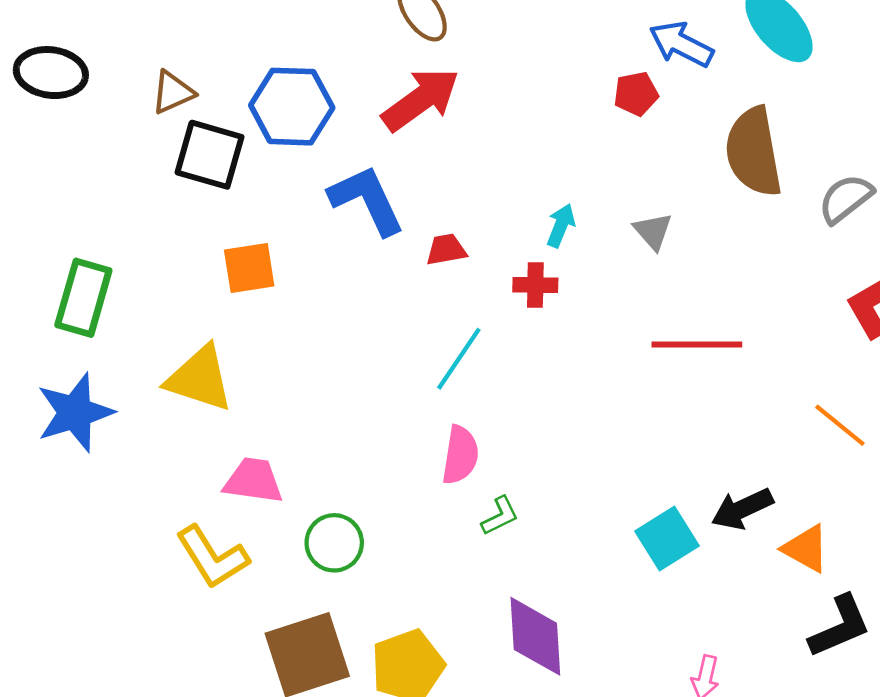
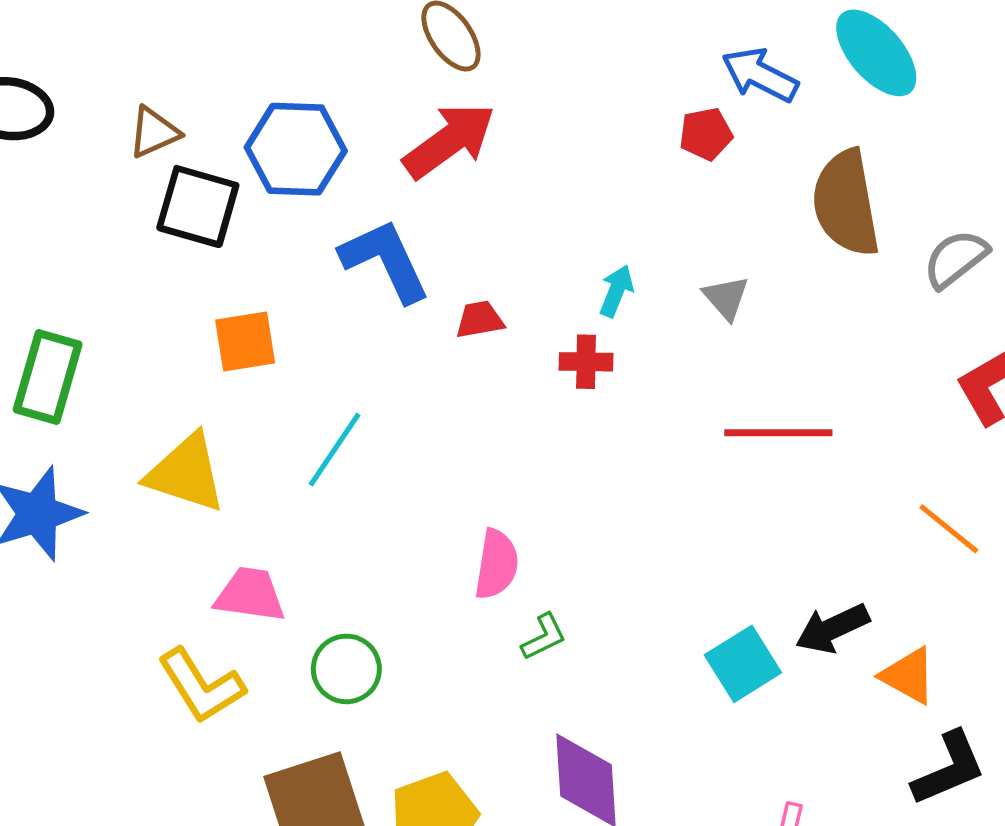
cyan line: (459, 359) -> (335, 450), moved

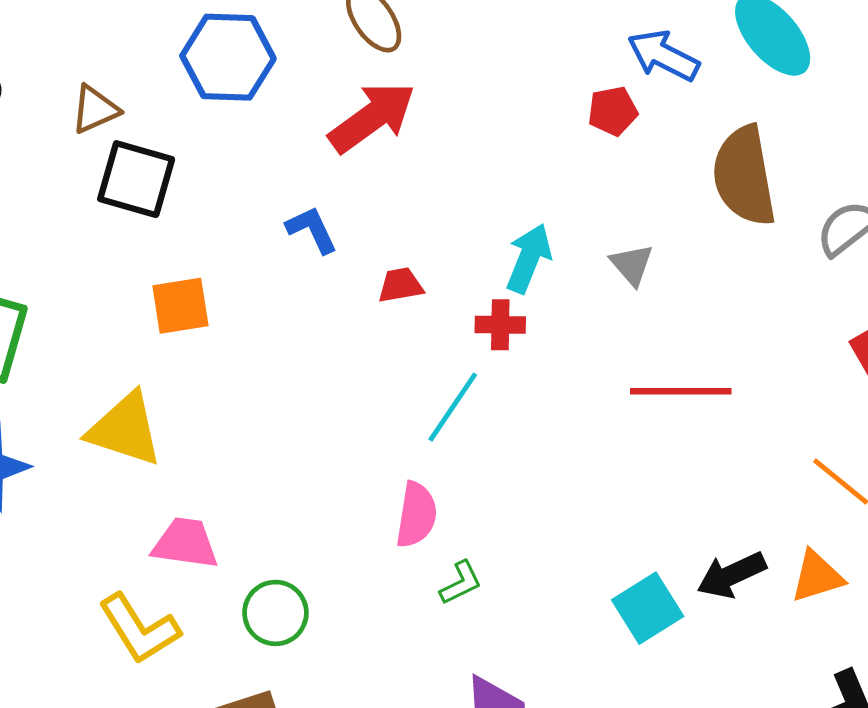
blue hexagon: (296, 149) -> (228, 57), moved
blue L-shape: (385, 260) -> (312, 230), size x0.6
cyan arrow: (616, 291) -> (529, 258), size x1.4
cyan line: (335, 450) -> (453, 407), moved
orange triangle: (908, 676) -> (817, 577), moved, turned -46

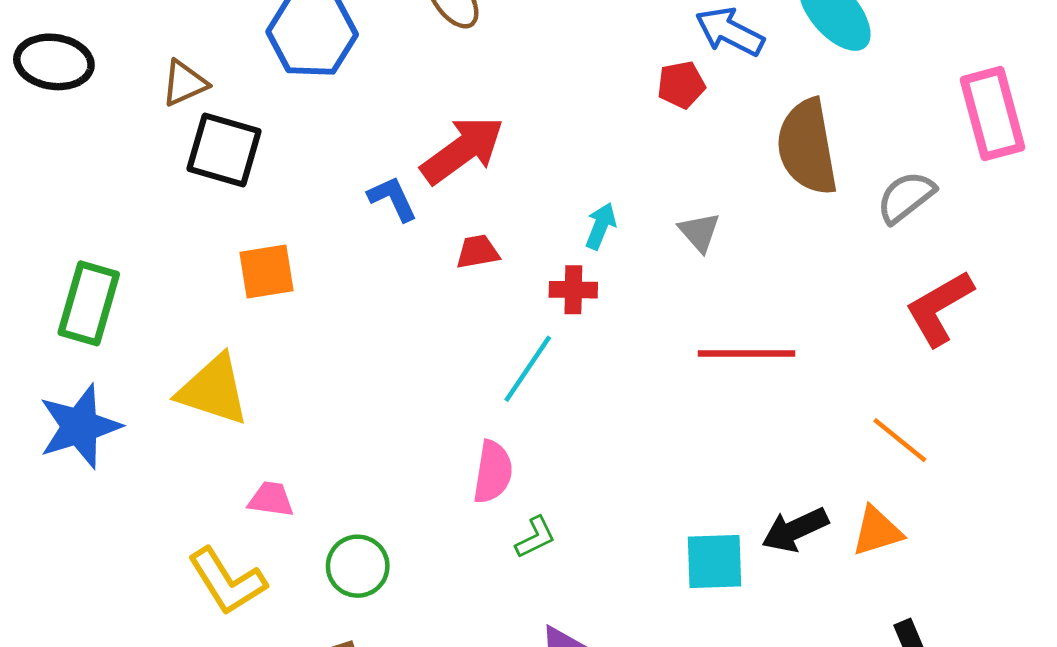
red arrow: (372, 117) -> (462, 150), moved
cyan arrow: (529, 258) -> (601, 226), size x0.7
pink trapezoid: (185, 543) -> (271, 499), size x0.7
cyan square: (648, 608) -> (715, 562), turned 30

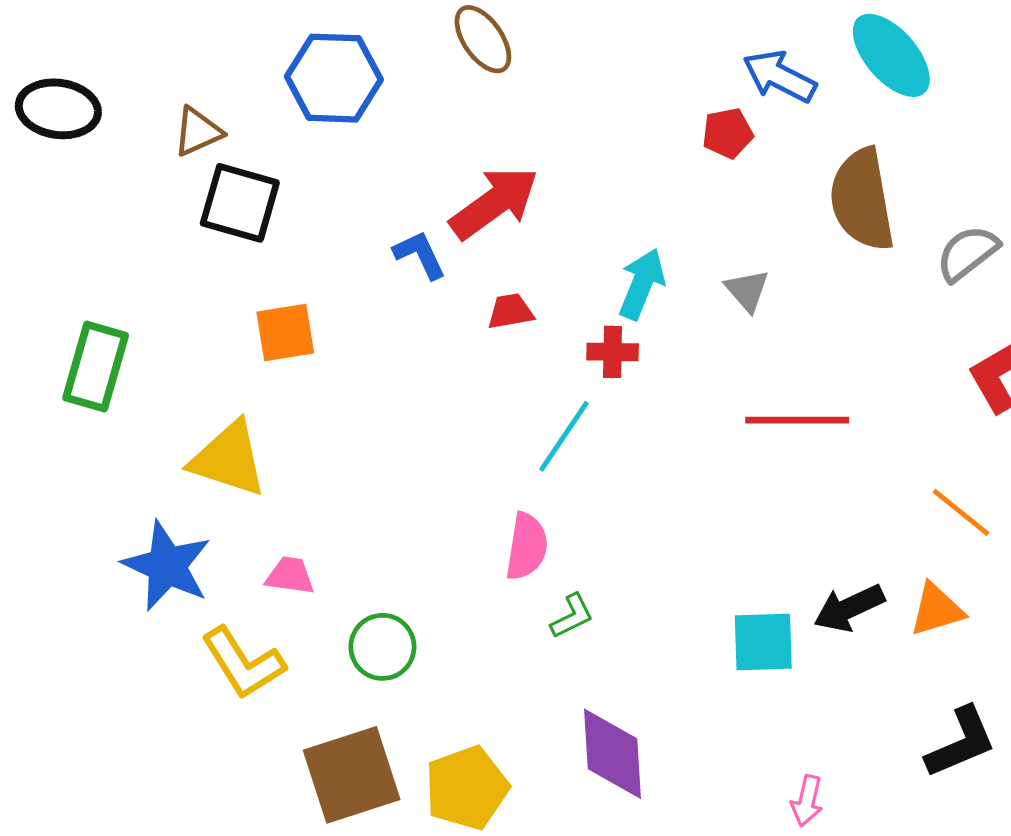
cyan arrow: (601, 226) -> (642, 284), size x1.4
blue star: (80, 426) -> (167, 566), moved, turned -30

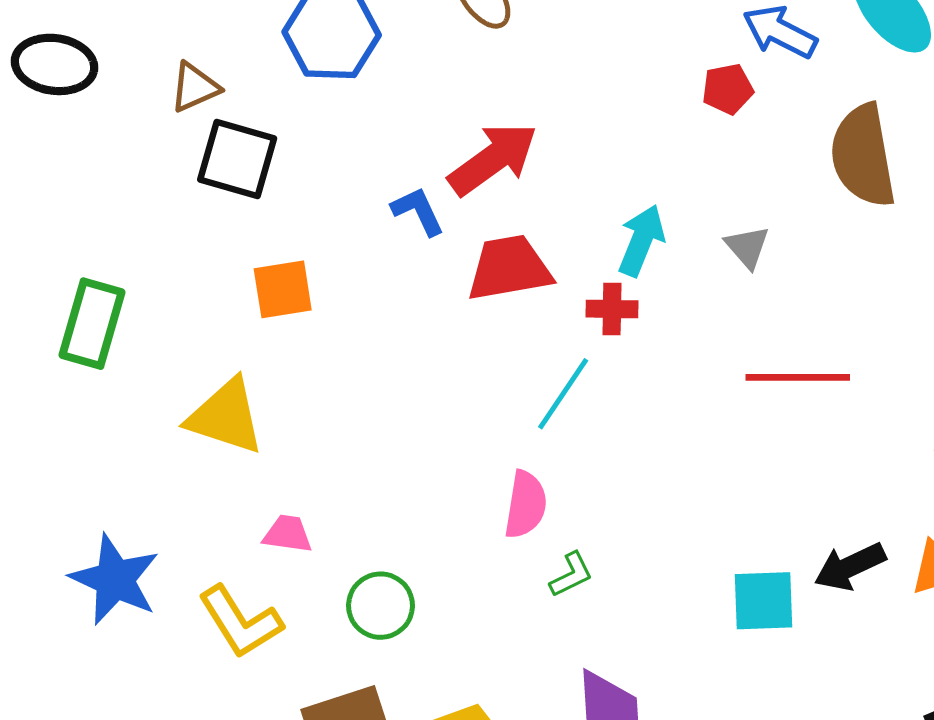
red trapezoid: (510, 311) -> (509, 268), size x1.8
blue star: (167, 566) -> (115, 580), moved

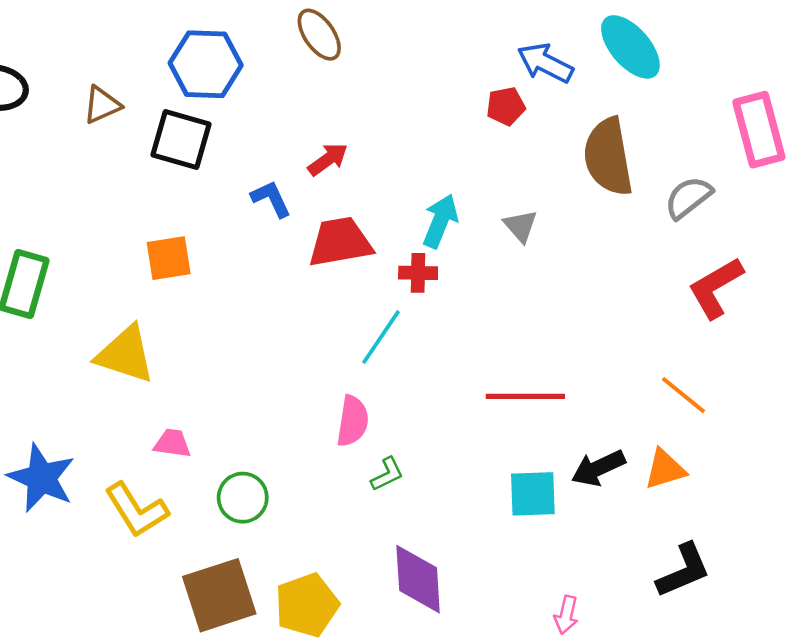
black square: (237, 159) -> (181, 140), moved
red arrow: (493, 159) -> (328, 159), size x0.6
red line: (798, 377) -> (525, 396), moved

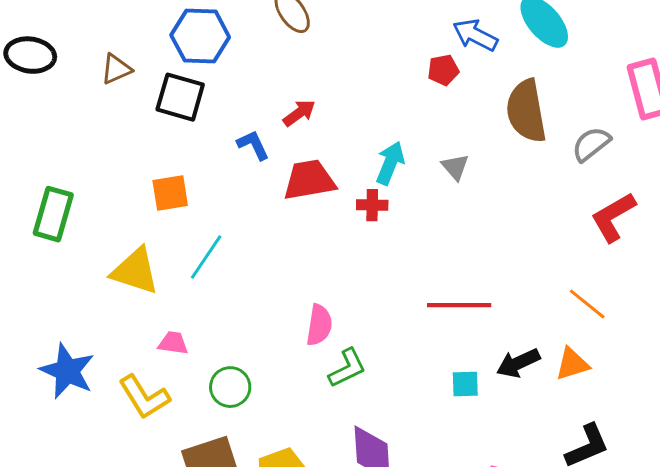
cyan line: (381, 337) -> (206, 257), moved
green L-shape: (387, 474) -> (347, 368), size x1.4
cyan square: (533, 494) -> (465, 384), size x0.7

